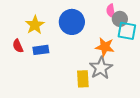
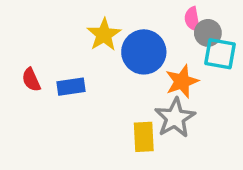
blue circle: (72, 22) -> (144, 52), moved
yellow star: (35, 25) -> (104, 35), moved
orange star: (105, 47) -> (182, 81), turned -30

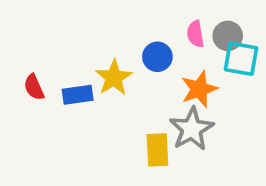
pink semicircle: (192, 19) -> (195, 34), moved
yellow star: (104, 35) -> (114, 78), moved
blue circle: (144, 52) -> (157, 57), size x0.6

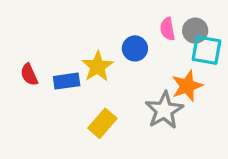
orange star: (199, 89) -> (187, 86), moved
yellow rectangle: (157, 150) -> (102, 123), moved, turned 44

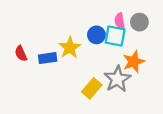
cyan square: (207, 50) -> (115, 36), moved
yellow rectangle: (102, 123) -> (92, 88), moved

